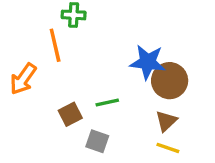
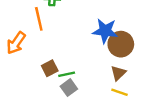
green line: (107, 103) -> (67, 74), moved
gray square: (97, 141) -> (69, 88), turned 35

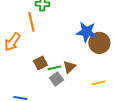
brown triangle: (118, 73) -> (69, 67), moved
yellow line: (120, 92) -> (98, 83), turned -32

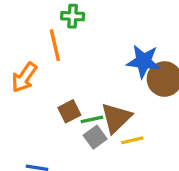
brown triangle: (69, 67) -> (116, 118), size x1.5
yellow line: (98, 83) -> (132, 140), moved

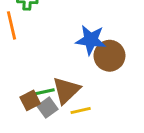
brown square: (69, 111) -> (30, 100), moved

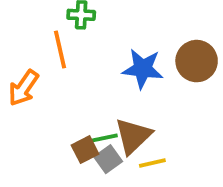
blue star: (91, 40) -> (143, 69), moved
brown circle: (109, 56) -> (197, 61), moved

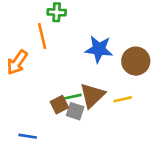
brown circle: (197, 61) -> (136, 61), moved
gray square: (108, 159) -> (75, 111), turned -36
yellow line: (152, 163) -> (123, 99), moved

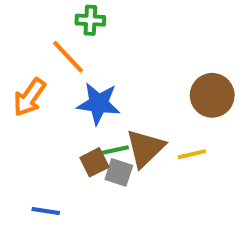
orange line: (42, 36) -> (68, 57), turned -30
blue star: (99, 49) -> (99, 103), moved

